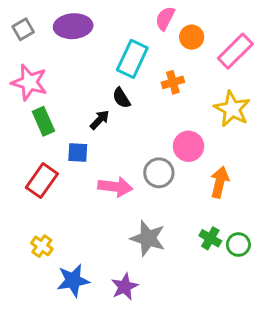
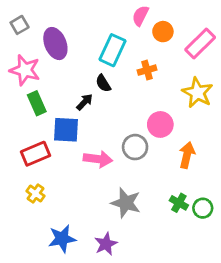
purple ellipse: (73, 26) -> (55, 44), moved, turned 72
blue square: (78, 153) -> (66, 130), size x1.5
red rectangle: (42, 181) -> (35, 154), turned 32
yellow cross: (42, 246) -> (35, 194), moved

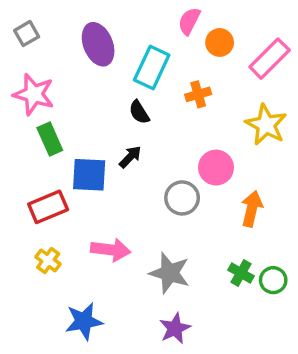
purple ellipse: (55, 44) -> (98, 44), moved
black arrow: (85, 102) -> (130, 157), moved
pink arrow: (98, 159) -> (111, 250), moved
purple star: (106, 244) -> (175, 328), moved

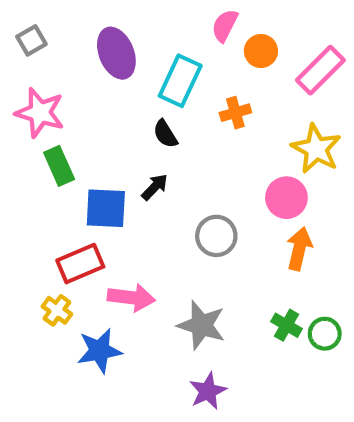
pink circle: (216, 168) -> (286, 198), moved
red rectangle: (48, 207) -> (80, 264), moved
blue star: (84, 321) -> (99, 351), moved

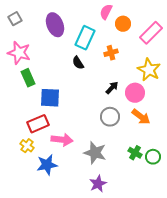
black arrow: (155, 187) -> (112, 88), moved
gray circle: (216, 236) -> (110, 117), moved
orange arrow: (299, 249) -> (141, 117), turned 114

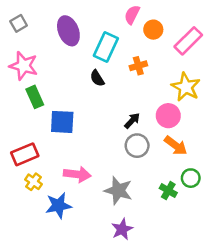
black arrow: (112, 88) -> (132, 121), moved
red rectangle: (38, 124) -> (25, 154), moved
green circle: (153, 157) -> (191, 178), moved

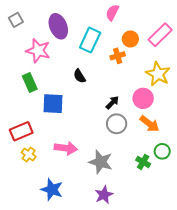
orange circle: (153, 30) -> (130, 39), moved
pink star: (24, 66) -> (38, 51), moved
black semicircle: (97, 78) -> (79, 76), moved
blue star: (58, 206) -> (52, 189), moved, turned 30

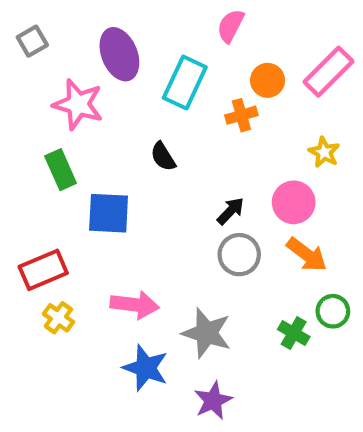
yellow star: (158, 74) -> (324, 152), size x0.6
blue star: (52, 189) -> (146, 368), moved

